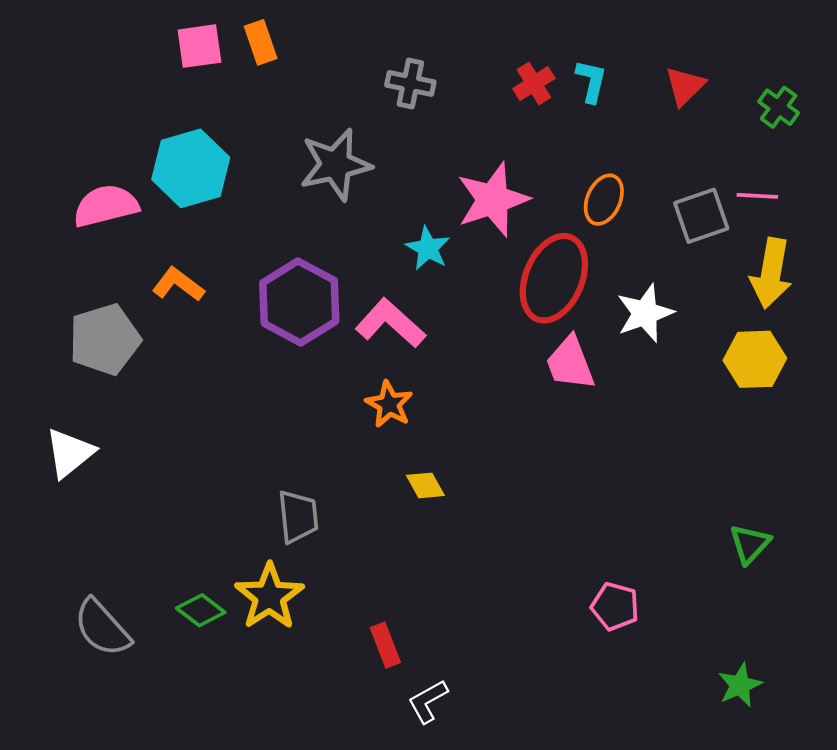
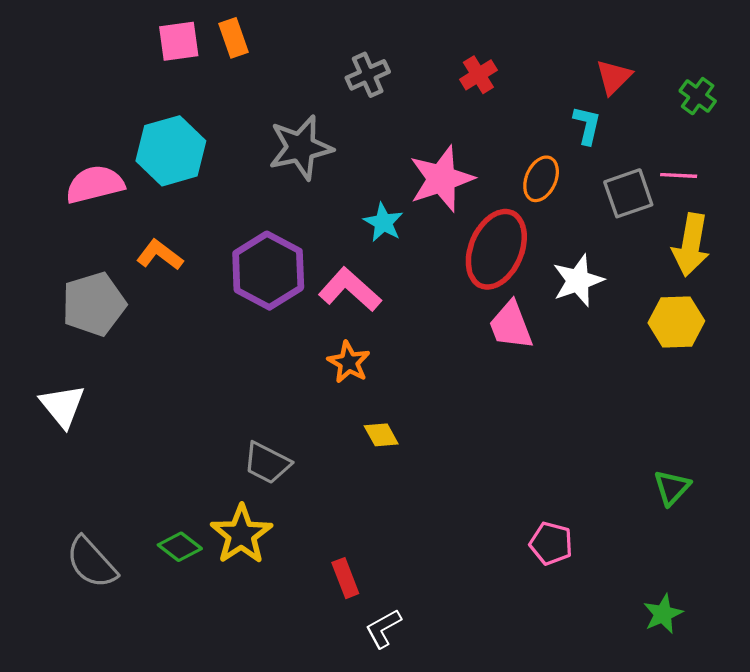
cyan L-shape: (591, 81) -> (587, 125), moved
gray cross: (410, 84) -> (368, 75), turned -36
white triangle: (70, 453) -> (62, 406), turned -30
gray trapezoid: (298, 517) -> (267, 463), turned 123

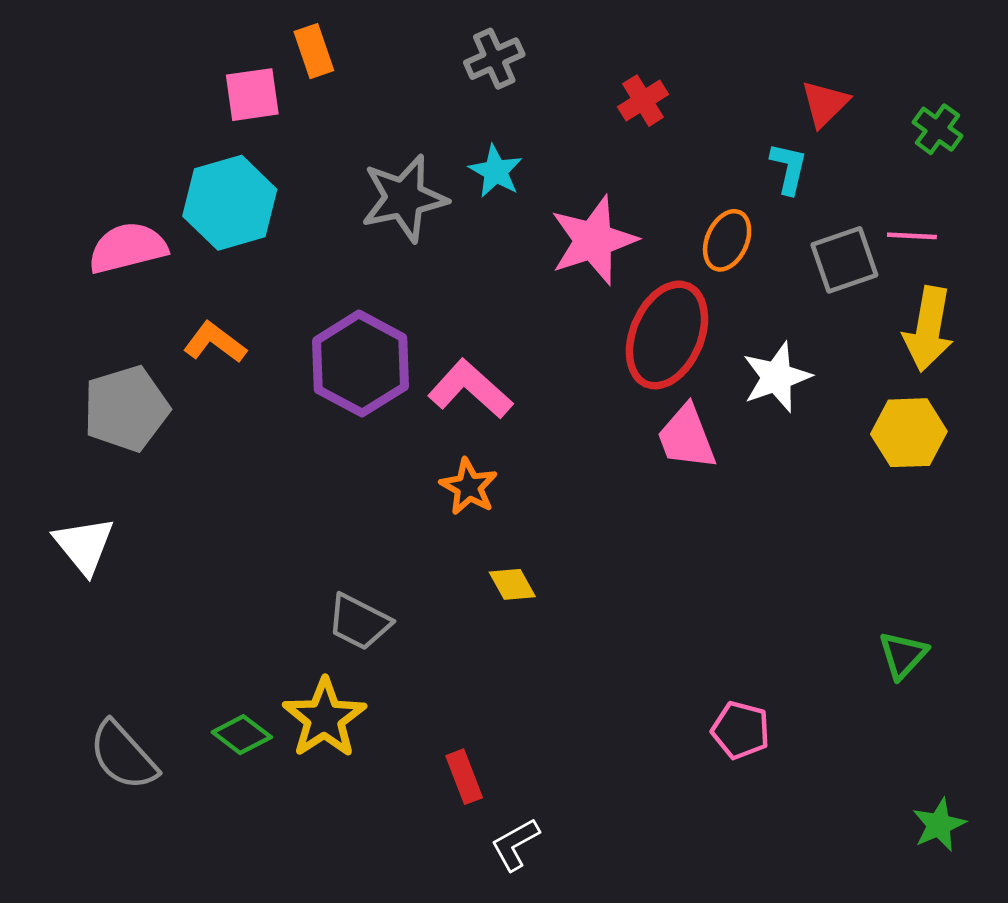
pink square: (179, 41) -> (252, 95), moved
gray cross: (368, 75) -> (494, 59), moved
cyan star: (383, 222) -> (496, 171), moved
green star: (663, 614) -> (939, 825), moved

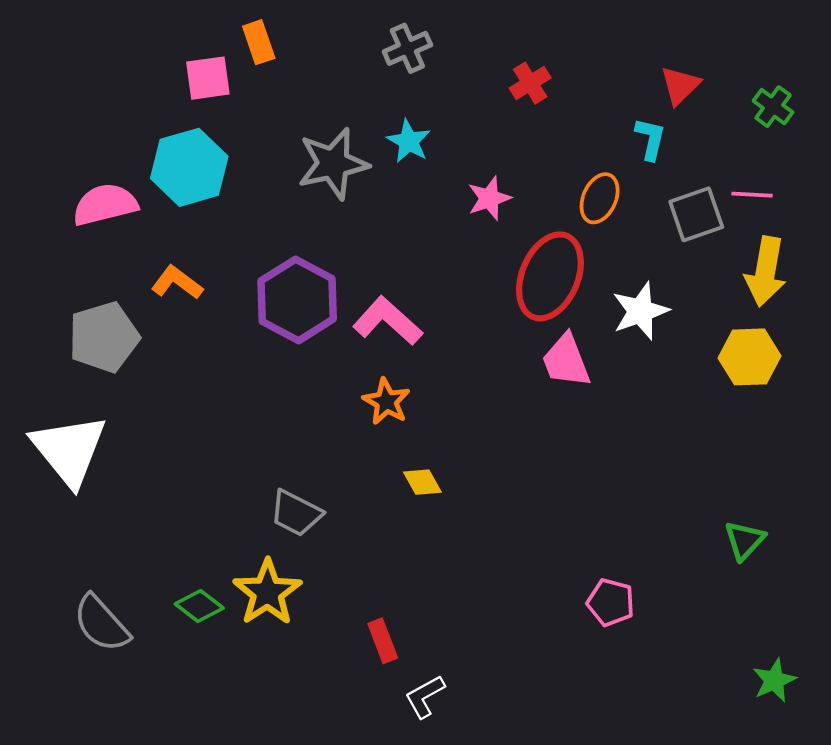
pink star: (593, 240) -> (489, 198), size x0.6
white triangle: (84, 545) -> (69, 450), size x1.5

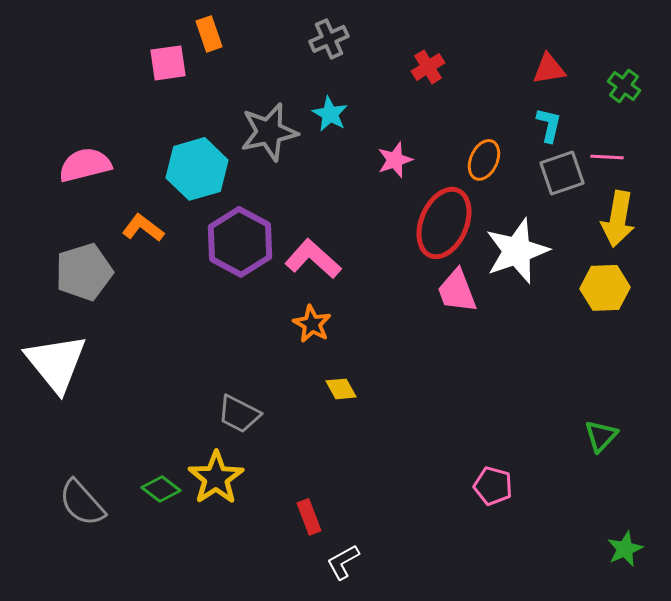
red triangle: (680, 86) -> (549, 69), turned 36
cyan L-shape: (650, 139) -> (549, 125), moved
cyan hexagon: (189, 167) -> (197, 169), moved
white star: (640, 311) -> (517, 251), size x1.4

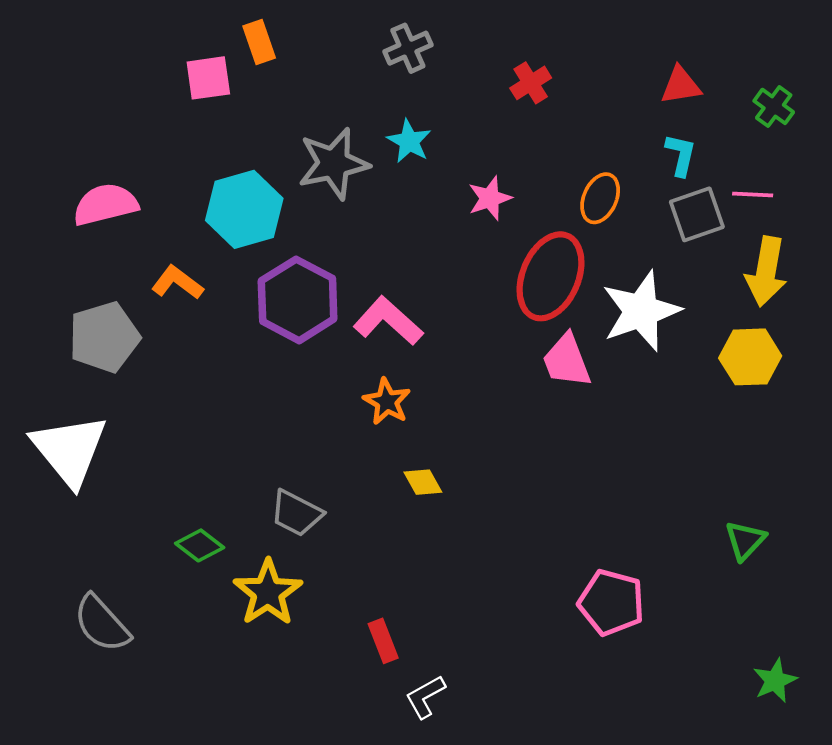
pink pentagon: (493, 486) -> (611, 602), size x1.4
green diamond: (161, 489) -> (200, 545), moved

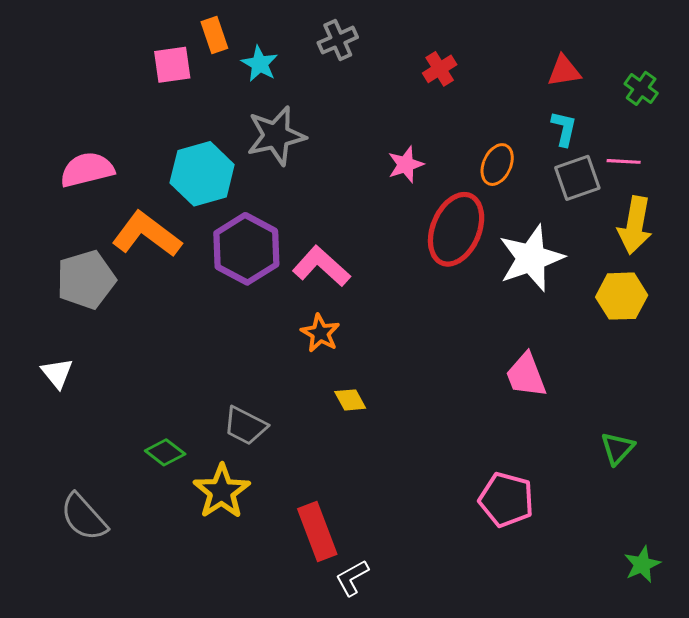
cyan star: (409, 141) -> (260, 64), moved
orange L-shape: (177, 283) -> (147, 234), size x1.6
pink trapezoid: (567, 361) -> (526, 375), moved
white triangle: (69, 450) -> (57, 373), size x0.5
red rectangle: (383, 641) -> (317, 532), size x1.6

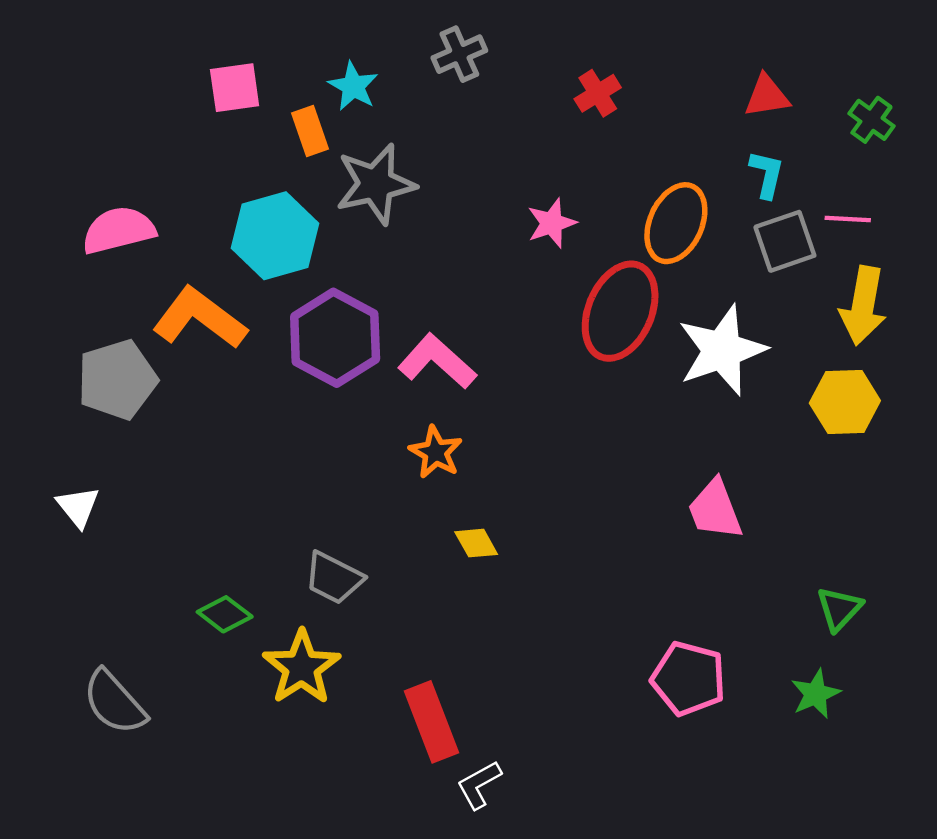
orange rectangle: (214, 35) -> (310, 131), moved
orange ellipse: (497, 165) -> (676, 223), size x1.4
green star: (642, 564) -> (816, 694), moved

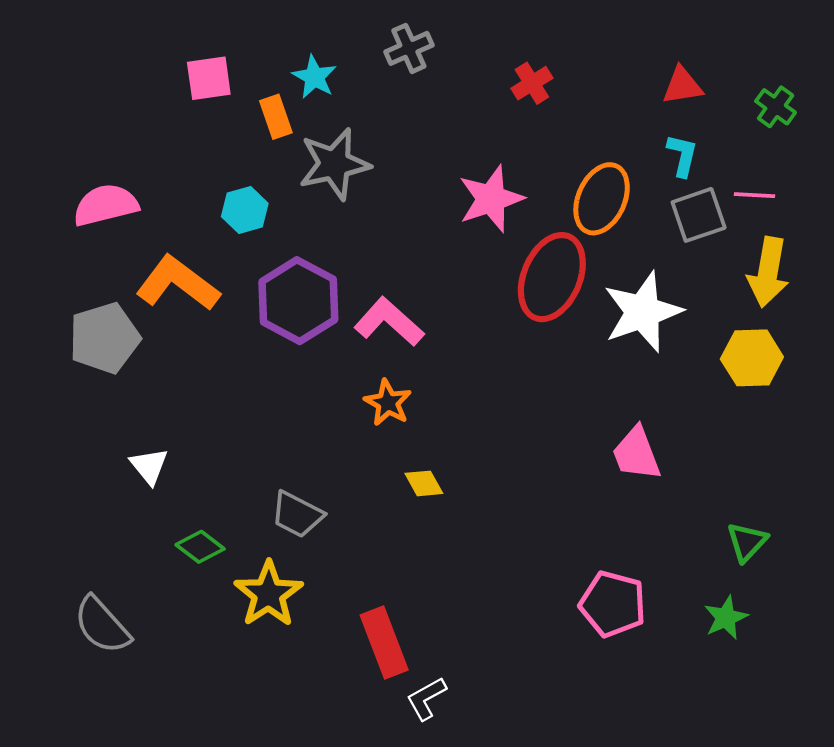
pink star: (552, 223) -> (491, 199), size x1.5
cyan hexagon: (275, 236) -> (245, 210), size x0.6
white triangle: (78, 507) -> (149, 466), moved

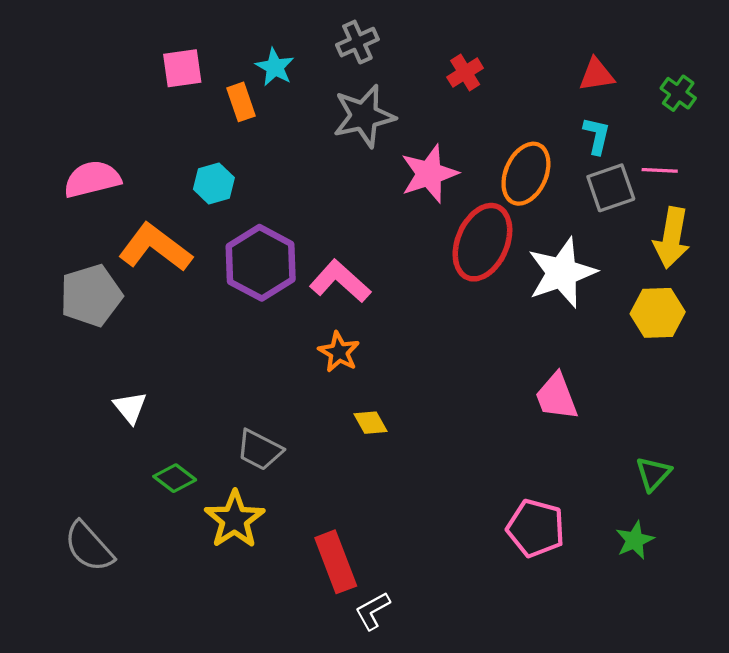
gray star: (334, 164) -> (364, 116), moved

